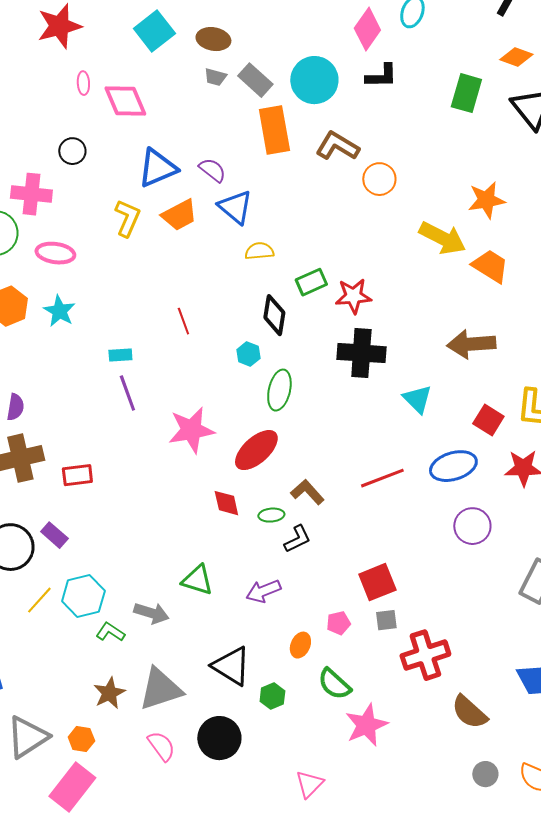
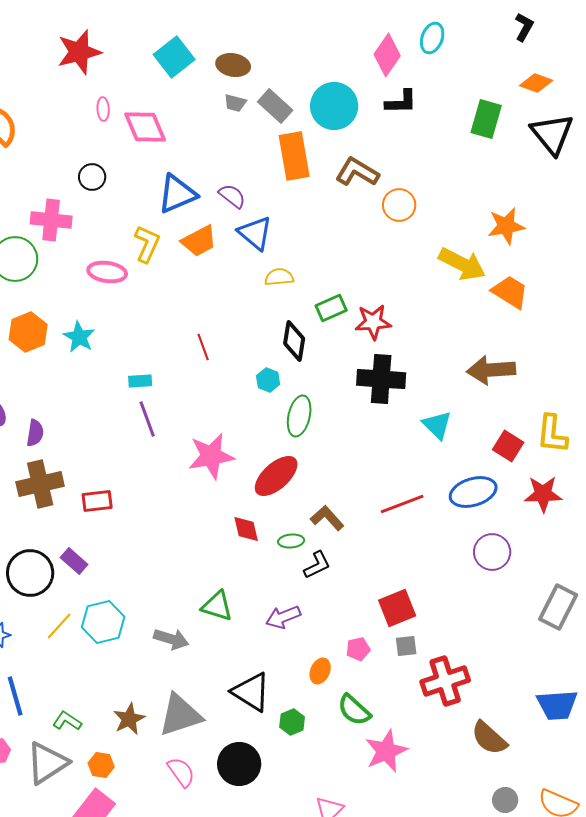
pink ellipse: (55, 253) -> (107, 272), moved
green L-shape: (110, 632) -> (67, 721), moved

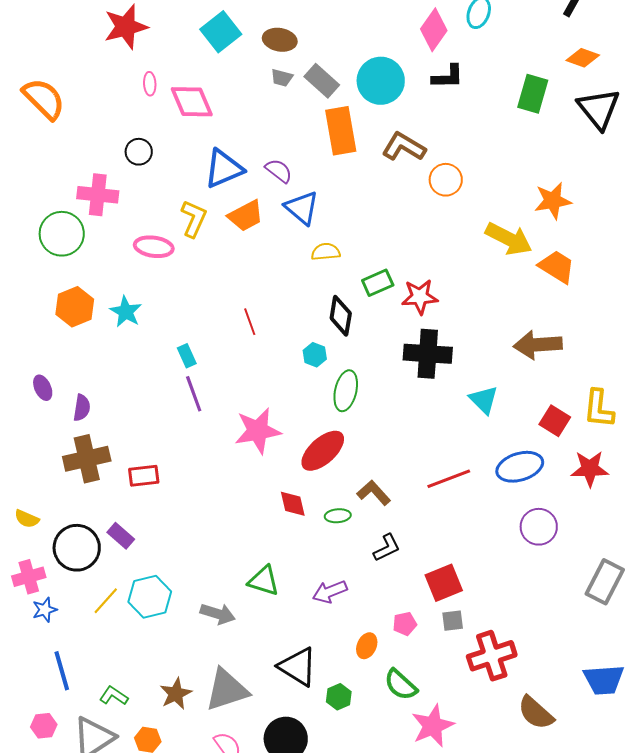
cyan rectangle: (140, 381) -> (187, 356), turned 70
black L-shape: (317, 565) -> (387, 548), moved

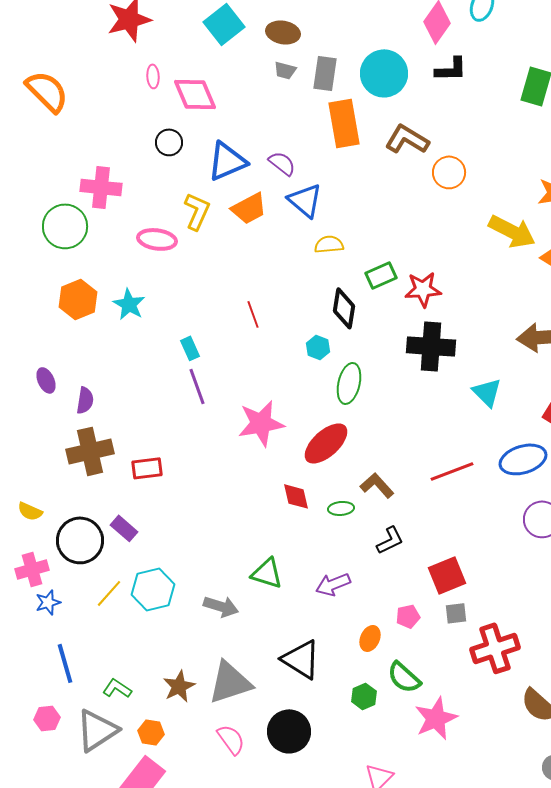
gray rectangle: (322, 81) -> (325, 73), turned 56
black circle: (139, 152) -> (169, 142), moved
green hexagon: (339, 697) -> (364, 696), moved

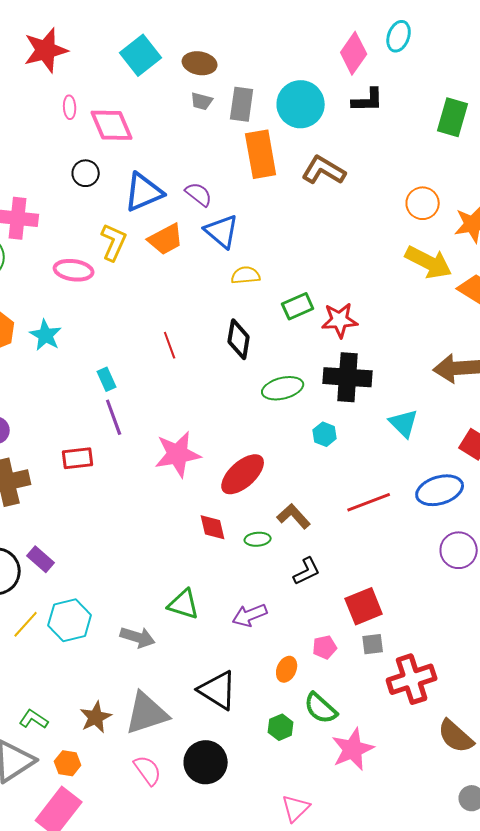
orange circle: (449, 172) -> (423, 203), moved
black diamond: (344, 308) -> (239, 339), moved
cyan hexagon: (318, 347) -> (325, 434), moved
green ellipse: (349, 383) -> (283, 388), moved, turned 63
red rectangle: (147, 468) -> (78, 458), moved

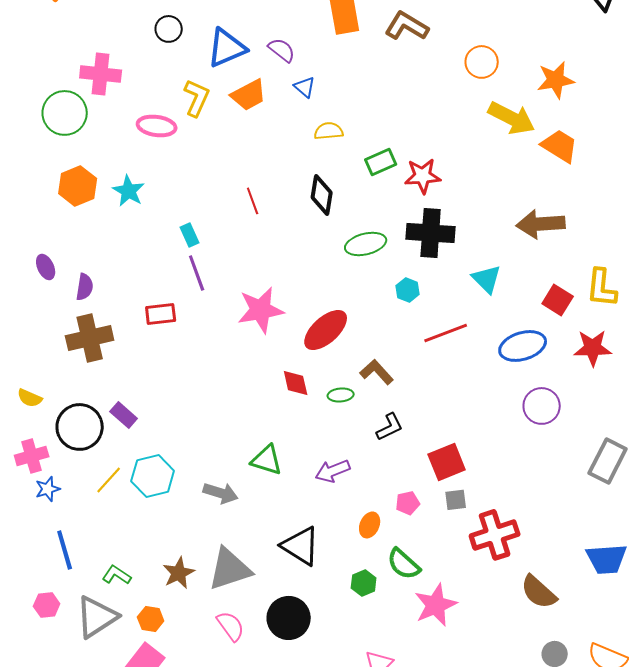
orange circle: (423, 203) -> (482, 62), moved
blue triangle: (222, 231) -> (305, 87), size x0.6
red line: (369, 502) -> (446, 333), moved

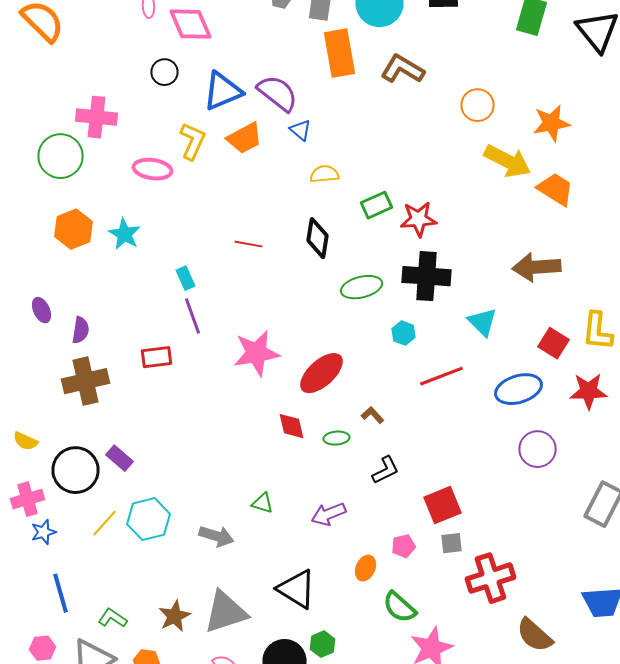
purple semicircle: (282, 50) -> (278, 93), size x1.5
red line: (253, 201) -> (248, 244), turned -60
brown L-shape: (377, 372) -> (372, 415), size x0.7
green triangle: (267, 460) -> (262, 503), size x0.7
green hexagon: (364, 583) -> (322, 644), moved

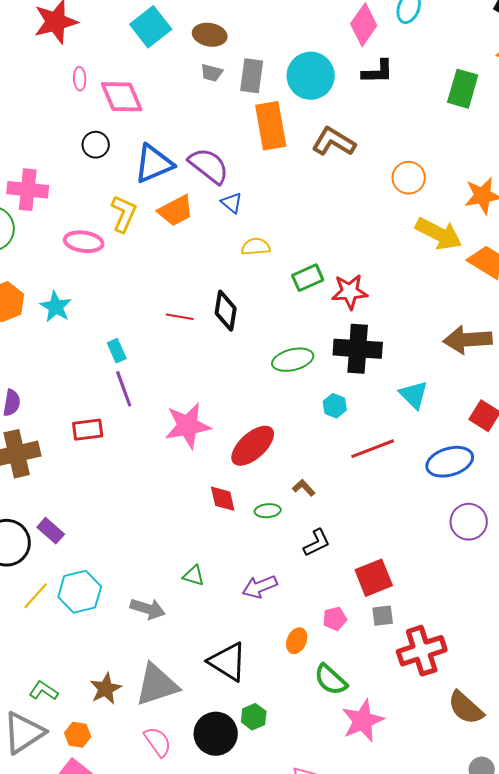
black diamond: (318, 238) -> (226, 311), moved

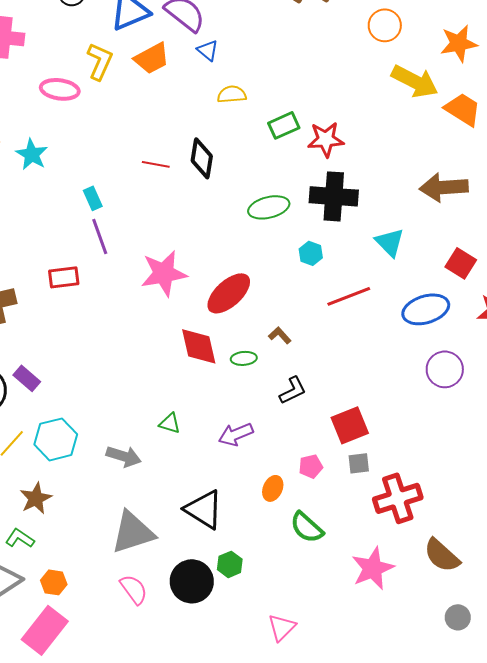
red diamond: (223, 499) -> (199, 346), size x1.4
brown star: (106, 689) -> (36, 498), moved
pink star: (363, 721) -> (373, 568), moved

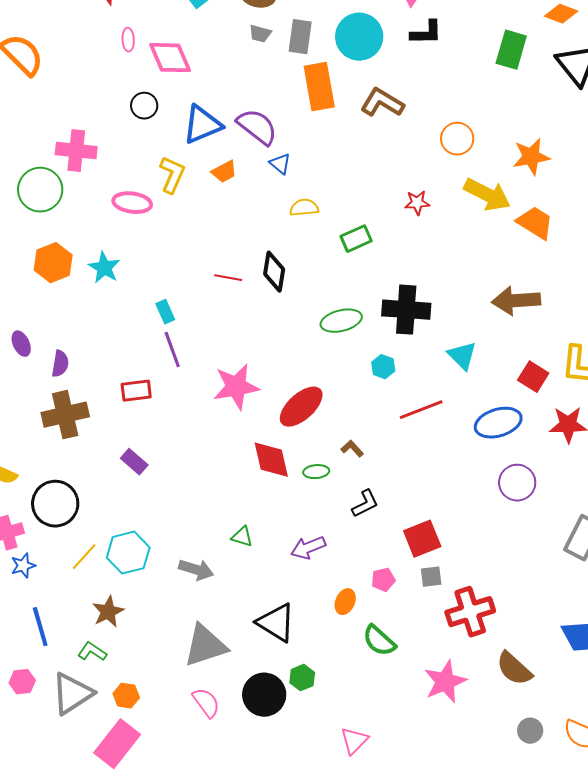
orange trapezoid: (152, 58) -> (224, 172), size x0.7
red star: (326, 139) -> (417, 203), moved, size x0.7
purple rectangle: (27, 378) -> (134, 462), moved

